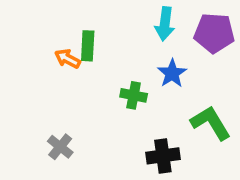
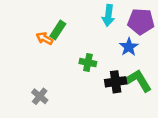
green rectangle: (88, 46) -> (58, 30), turned 30
blue star: (172, 73) -> (129, 47), moved
black cross: (163, 156) -> (116, 82), moved

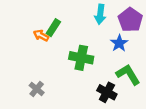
purple pentagon: (141, 22) -> (130, 20), turned 30
green cross: (88, 63) -> (81, 58), size x1.5
black cross: (116, 82) -> (107, 92), moved, turned 36

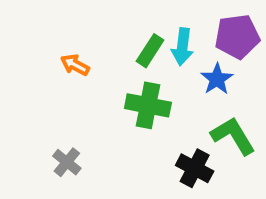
cyan arrow: (100, 14) -> (182, 47), moved
purple pentagon: (130, 20) -> (237, 36), turned 30
green rectangle: (53, 28) -> (150, 51), moved

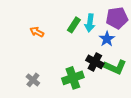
green cross: (148, 105) -> (73, 78), moved, turned -30
green L-shape: (233, 136) -> (115, 67), turned 145
black cross: (195, 168) -> (95, 62), moved

